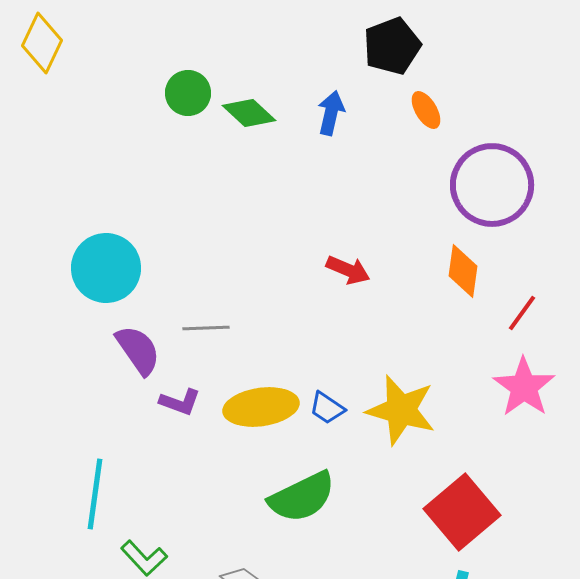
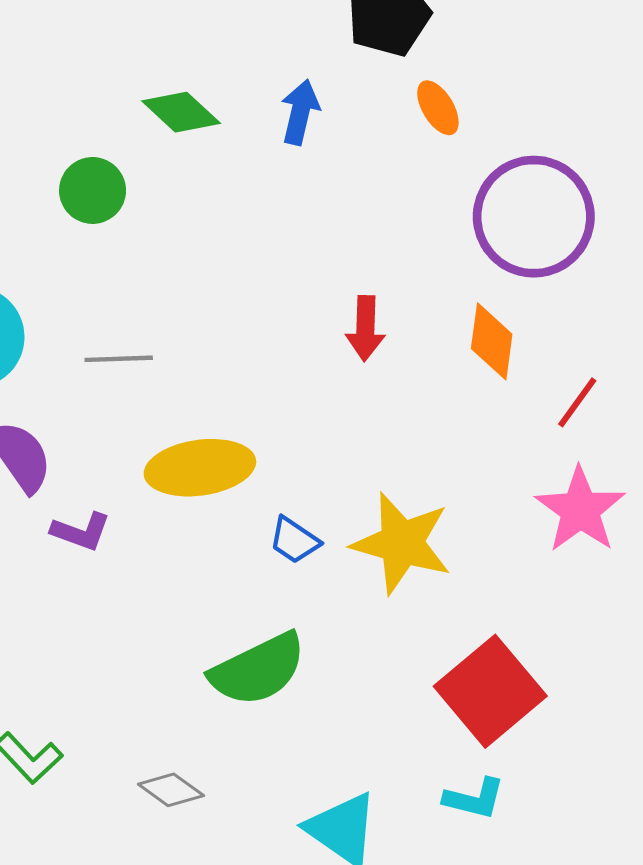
green circle: (188, 93) -> (93, 190), moved
red arrow: (348, 270) -> (365, 328), moved, turned 69
gray line: (206, 328) -> (119, 359), moved
yellow ellipse: (261, 407) -> (200, 468), moved

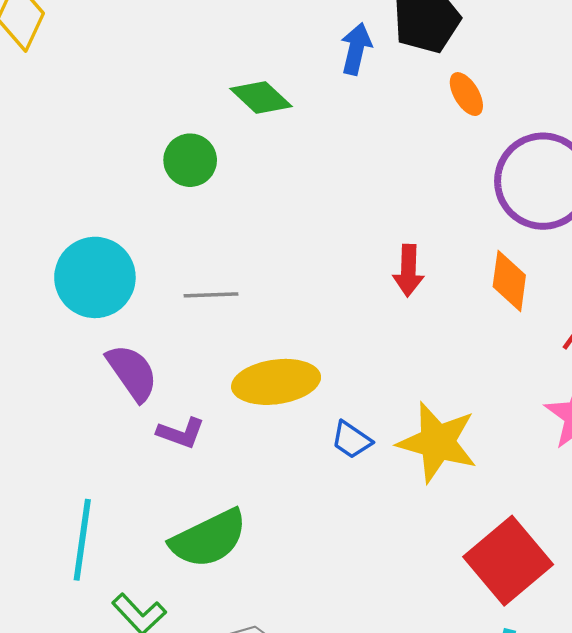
blue arrow: (300, 112) -> (356, 49), moved
green semicircle: (258, 669) -> (209, 539), moved

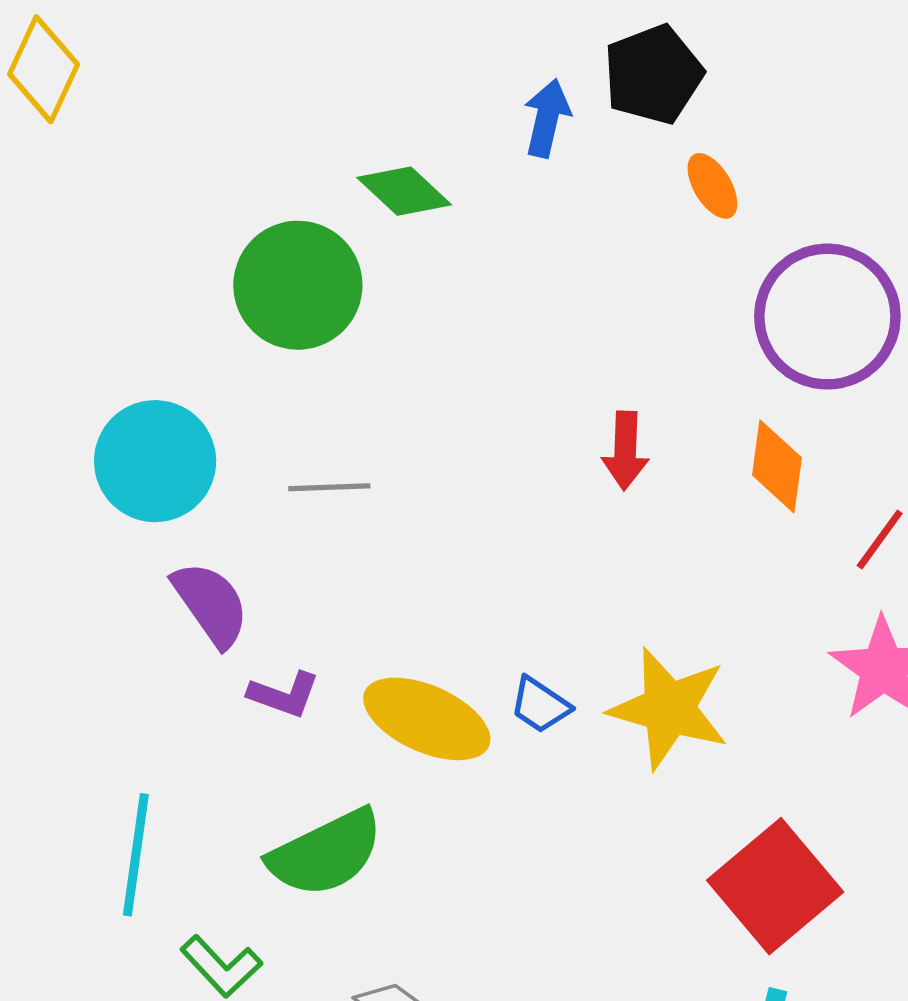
green circle: (190, 160) -> (298, 285), size x1.6
yellow ellipse: (276, 382) -> (427, 719), moved, turned 32

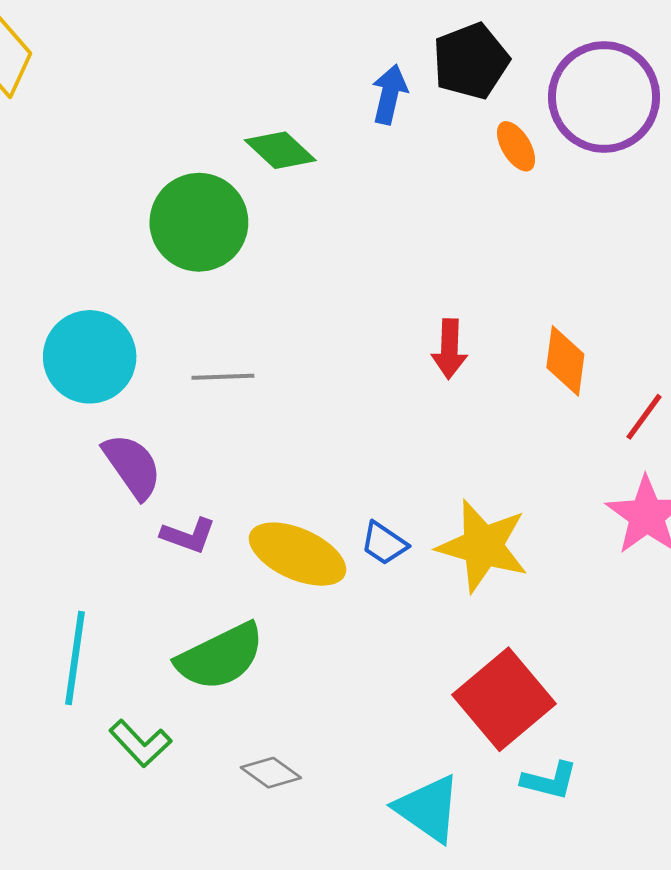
purple circle: (827, 317) -> (604, 97), moved
red square: (775, 886) -> (504, 699), moved

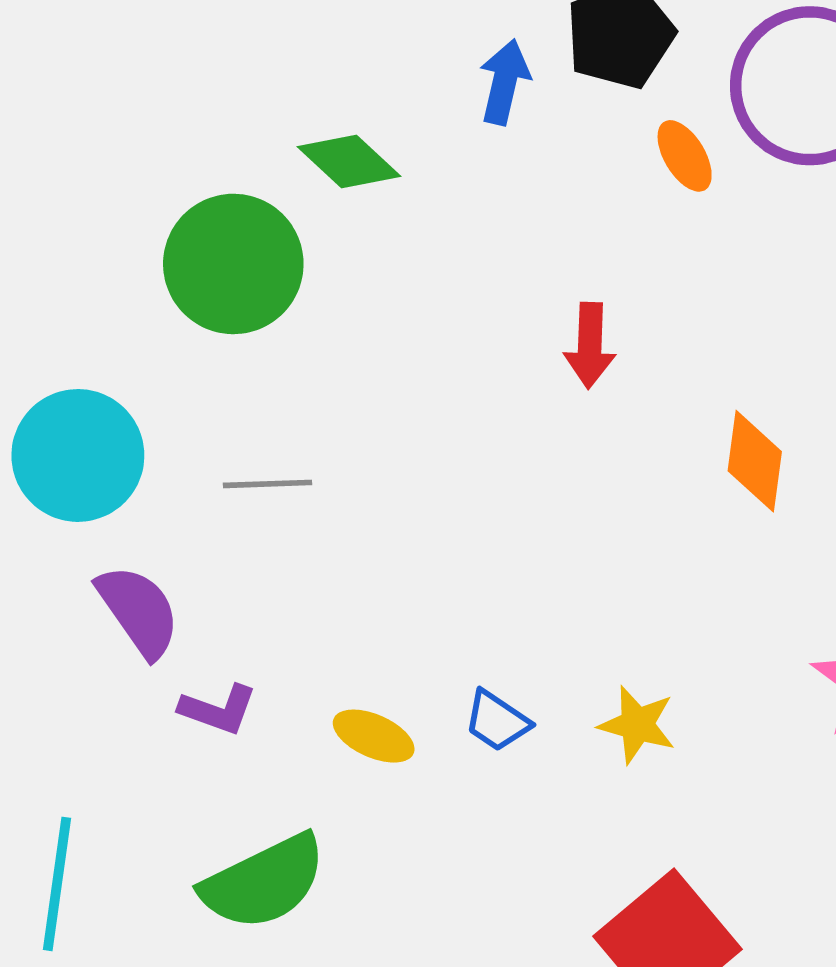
red arrow: (449, 349) -> (590, 345), moved
yellow star: (483, 546) -> (637, 725), size x0.6
yellow ellipse: (298, 554) -> (374, 736), size x0.6

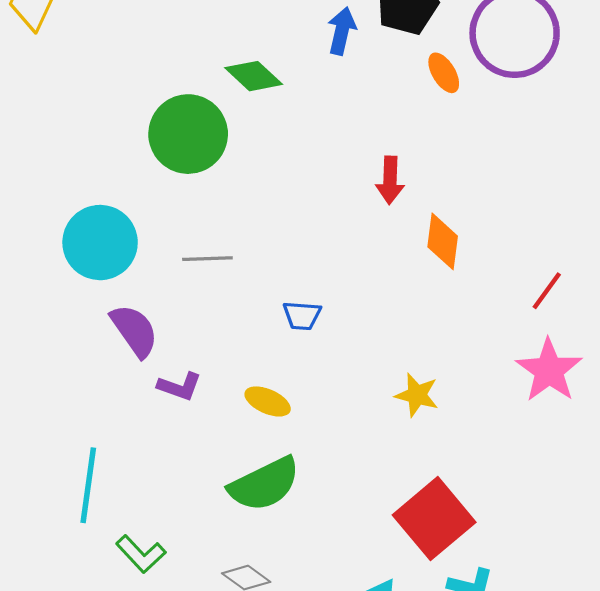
orange diamond: (755, 461) -> (443, 241), moved
blue trapezoid: (497, 721) -> (302, 316), moved, turned -30
green semicircle: (264, 882) -> (264, 484), moved

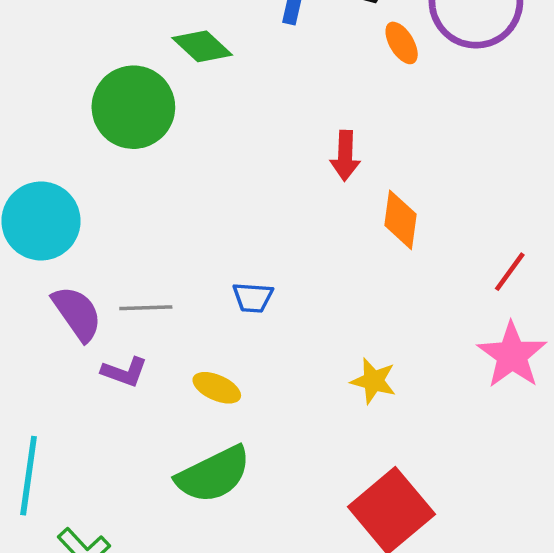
gray line: (207, 259) -> (146, 308), moved

